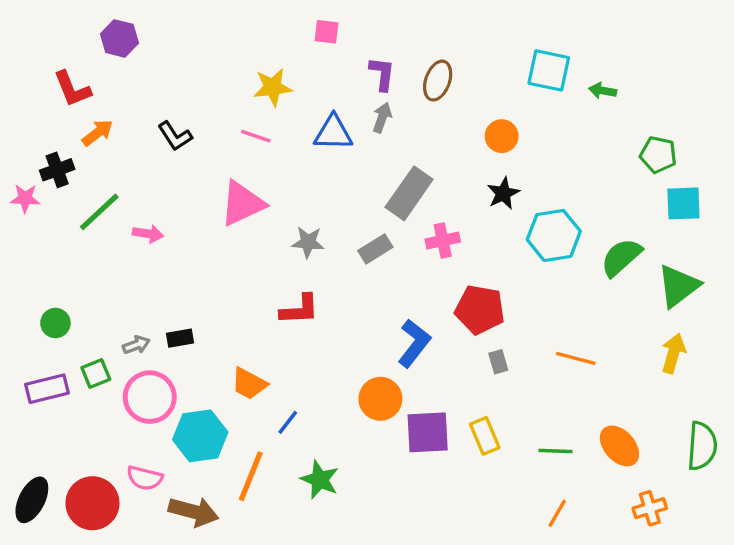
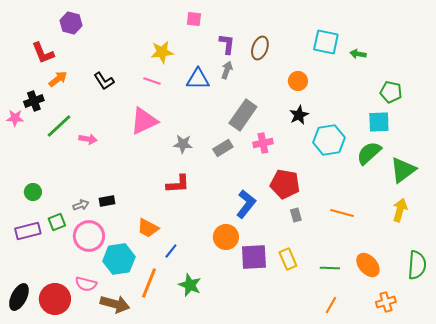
cyan square: (683, 203) -> (379, 122), moved

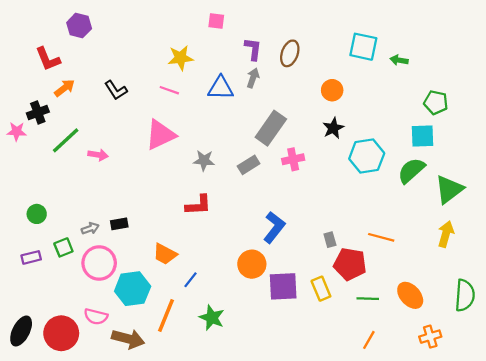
red pentagon: (285, 184) -> (350, 264), moved
purple rectangle: (28, 231) -> (31, 257), size x0.7

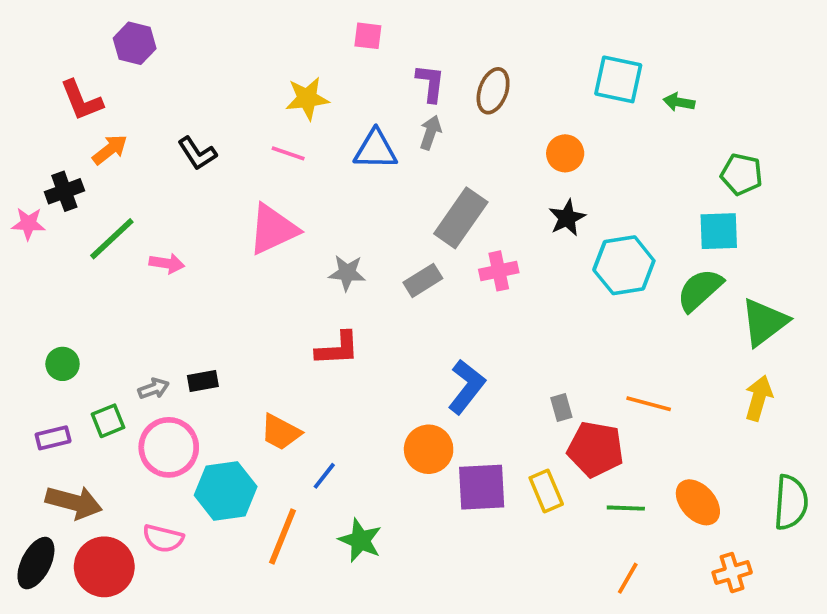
brown arrow: (128, 339) -> (74, 502), moved

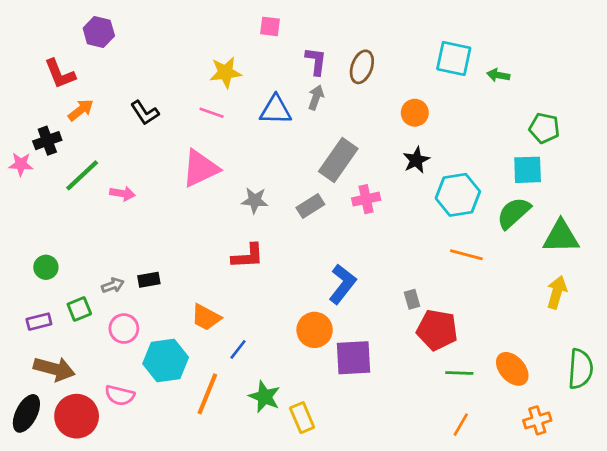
green triangle: (764, 322) -> (561, 237), turned 36
orange line: (649, 404) -> (466, 255), moved
pink circle: (169, 447) -> (124, 329), size x0.7
yellow rectangle: (546, 491) -> (302, 418), moved

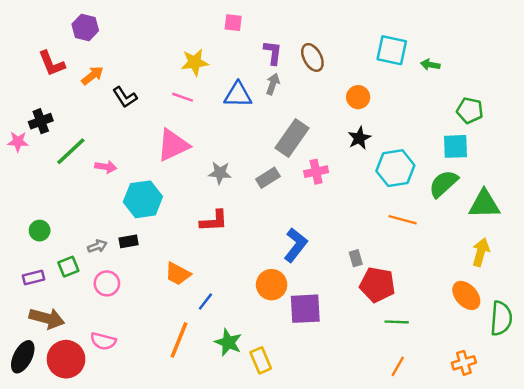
brown ellipse: (362, 67) -> (312, 57), turned -48
orange arrow: (81, 110) -> (92, 76), moved
cyan hexagon: (166, 361) -> (143, 199), moved
orange ellipse: (512, 369) -> (466, 295), moved

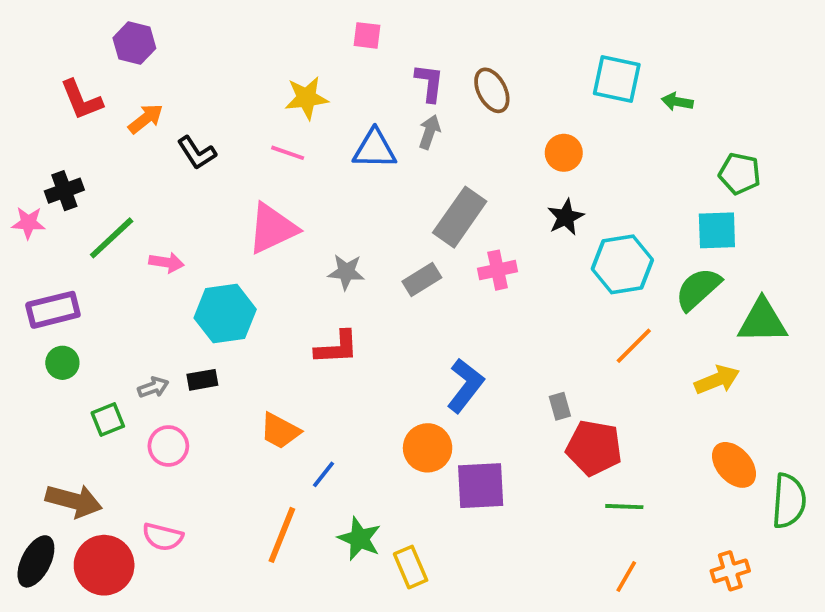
orange line: (403, 220) -> (634, 346), turned -60
yellow arrow: (481, 252) -> (717, 380), moved, turned 52
purple rectangle: (34, 277) -> (53, 310), moved, size x1.5

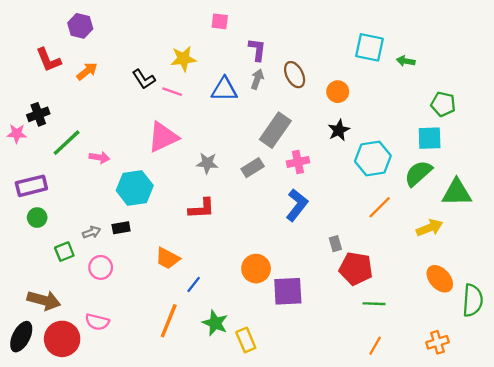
brown ellipse: (492, 90) -> (295, 75), moved
black L-shape: (197, 153) -> (144, 79), moved
blue L-shape: (465, 385) -> (297, 205), moved

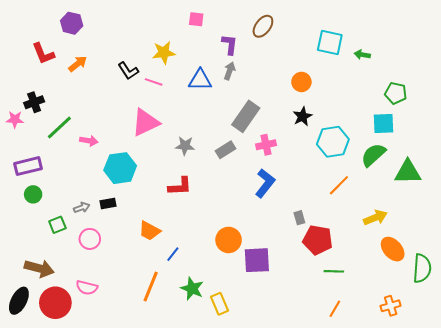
brown ellipse: (295, 75) -> (263, 26), moved, turned 65
yellow arrow: (430, 228) -> (375, 218), moved

